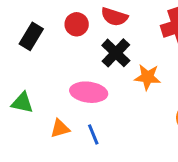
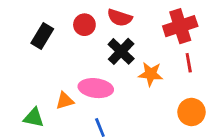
green triangle: (22, 103) -> (34, 118), moved
orange triangle: (60, 128) -> (65, 101), moved

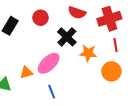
red semicircle: (120, 18) -> (77, 13), moved
pink ellipse: (96, 88) -> (49, 63), turned -50
orange circle: (191, 112) -> (111, 71), moved

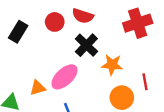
red semicircle: (77, 13) -> (83, 16), moved
red line: (115, 45) -> (145, 82), moved
orange circle: (111, 71) -> (122, 98), moved

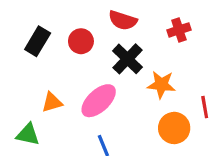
red circle: (55, 22) -> (81, 41), moved
red cross: (138, 23) -> (179, 30), moved, size x0.6
orange triangle: (38, 88) -> (52, 102), moved

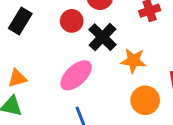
red circle: (81, 41) -> (72, 21), moved
orange triangle: (52, 102) -> (17, 78), moved

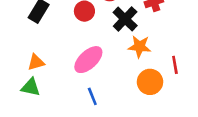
black cross: (103, 37) -> (125, 19), moved

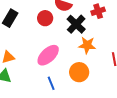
orange circle: (150, 82) -> (79, 72), moved

